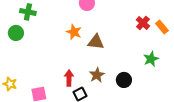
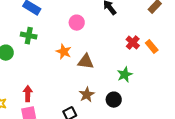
green cross: (28, 12) -> (29, 36), moved
green star: (151, 59) -> (125, 75), moved
red arrow: (69, 78) -> (28, 94), moved

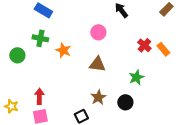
pink circle: (77, 23) -> (98, 32), moved
orange star: (64, 52) -> (63, 50), moved

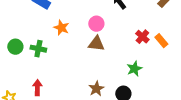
green cross: (40, 38) -> (38, 49), moved
orange star: (63, 50) -> (61, 28), moved
brown triangle: (97, 64) -> (96, 44), moved

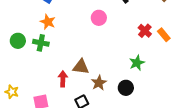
orange star: (61, 28) -> (48, 22), moved
brown triangle: (96, 44) -> (81, 67), moved
red arrow: (37, 88) -> (63, 79), moved

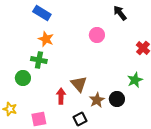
green circle: (18, 41) -> (23, 78), moved
brown triangle: (81, 67) -> (79, 84), turned 42
black circle: (126, 88) -> (117, 99), moved

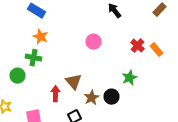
pink circle: (97, 35) -> (94, 42), moved

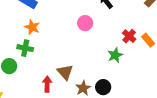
pink circle: (94, 42) -> (85, 23), moved
green star: (130, 78) -> (115, 55), moved

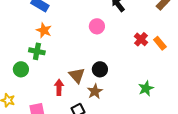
green star: (115, 55) -> (146, 88), moved
black circle: (103, 87) -> (100, 69), moved

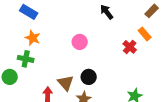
pink circle: (97, 26) -> (80, 42), moved
orange rectangle: (160, 43) -> (145, 34), moved

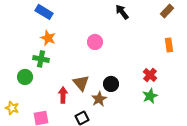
orange rectangle: (145, 34) -> (169, 45), moved, turned 32
red cross: (130, 47) -> (150, 75), moved
black circle: (89, 77) -> (111, 84), moved

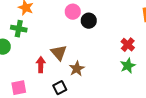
black circle: (111, 84) -> (89, 21), moved

